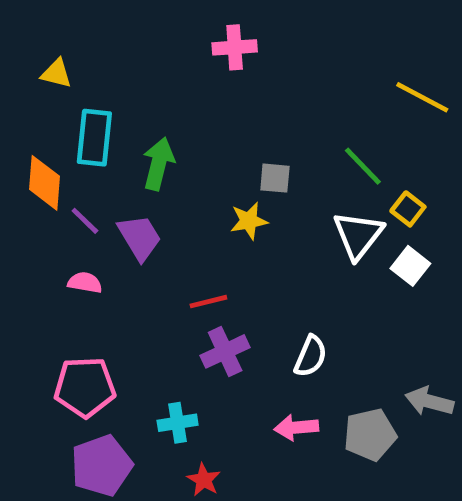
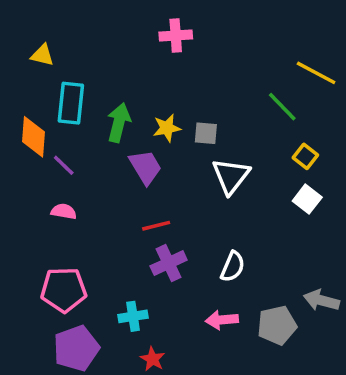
green line: (363, 166) -> (282, 107), moved
yellow star: (249, 221) -> (167, 128), moved
white triangle: (358, 235) -> (231, 176), moved
purple trapezoid: (140, 237) -> (145, 167), moved

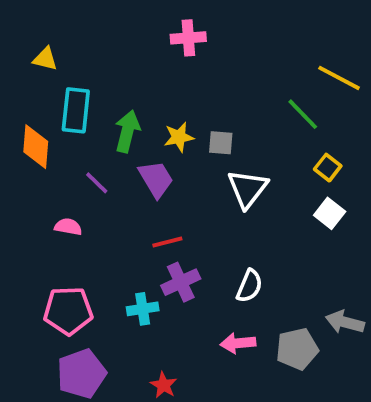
purple line: (64, 165) -> (97, 183), moved
cyan cross: (133, 316) -> (143, 309), moved

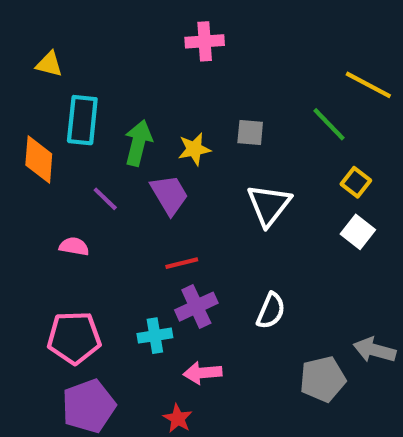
gray square: (221, 143) -> (250, 133), moved
pink arrow: (238, 343) -> (203, 373), moved

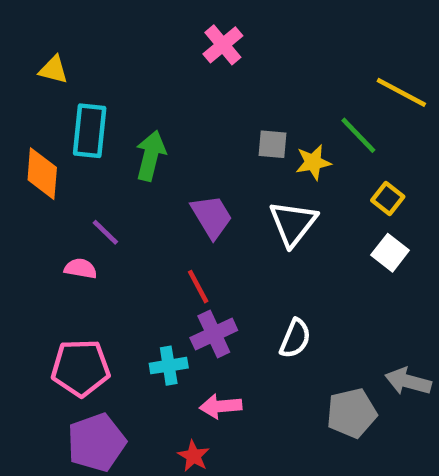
pink cross: (205, 41) -> (223, 45), turned -36
yellow star: (194, 149) -> (313, 162), moved
purple trapezoid: (169, 195) -> (212, 217), moved
purple line: (105, 199) -> (105, 232), moved
red line: (182, 263) -> (198, 287), turned 76

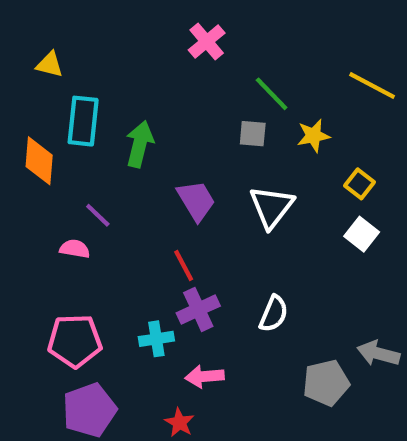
green line: (358, 135) -> (272, 94), moved
yellow star: (313, 162) -> (313, 136), moved

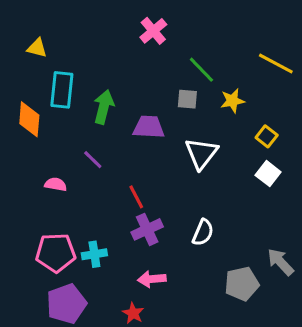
purple trapezoid: (196, 201) -> (149, 127), moved, turned -56
purple line: (98, 215) -> (93, 160), moved
cyan cross: (156, 339) -> (94, 254), moved
gray arrow: (378, 353) -> (280, 262), turned 32

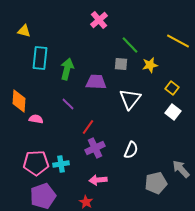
orange diamond: (29, 119) -> (19, 101), moved
purple line: (93, 160) -> (68, 104), moved
red line: (136, 197) -> (88, 127), turned 63

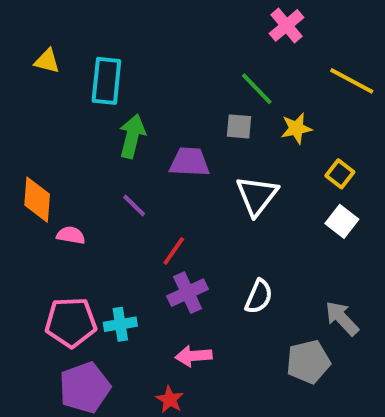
pink cross: (99, 20) -> (286, 25), moved
cyan rectangle: (40, 58) -> (106, 81), moved
gray arrow: (181, 169) -> (342, 318), moved

